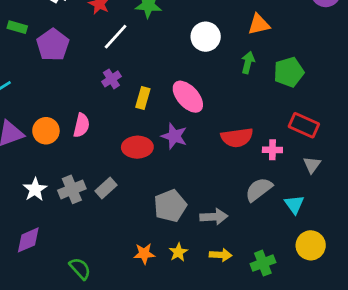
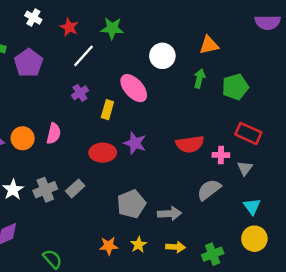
pink ellipse: (188, 97) -> (134, 88), moved
gray triangle: (312, 165) -> (245, 168), moved
cyan triangle: (294, 204) -> (252, 206), moved

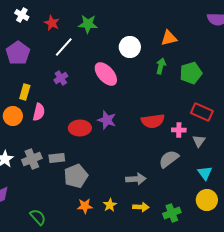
yellow rectangle: (107, 110) -> (25, 92), moved
gray rectangle: (75, 188) -> (57, 158), turned 35
gray pentagon: (131, 204) -> (76, 176), moved

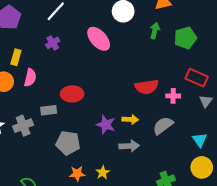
purple star: (107, 120) -> (106, 125), moved
gray triangle: (199, 141) -> (206, 101), moved
gray rectangle: (57, 158) -> (49, 110), moved
gray pentagon: (76, 176) -> (68, 143), turned 30
yellow arrow: (141, 207) -> (130, 119), moved

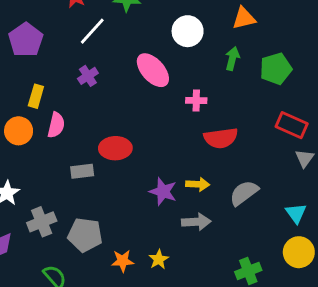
pink cross: (173, 96) -> (196, 100), moved
gray cross: (23, 126) -> (42, 222), moved
gray pentagon: (68, 143) -> (85, 235), moved

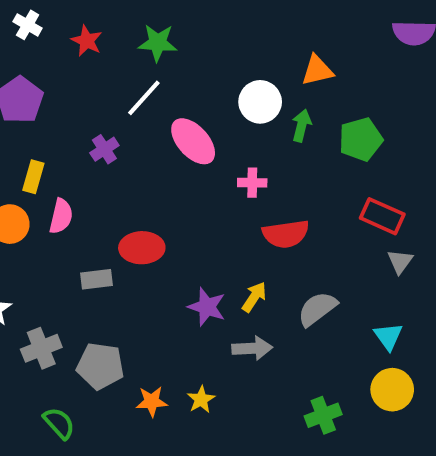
white line: (92, 31) -> (144, 98), moved
white circle: (188, 31) -> (260, 102), moved
yellow arrow: (198, 184) -> (254, 297), turned -60

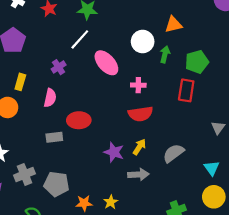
pink semicircle: (61, 216) -> (50, 98), moved
red rectangle: (382, 216) -> (186, 90), moved, turned 75
red semicircle: (286, 234) -> (140, 114), moved

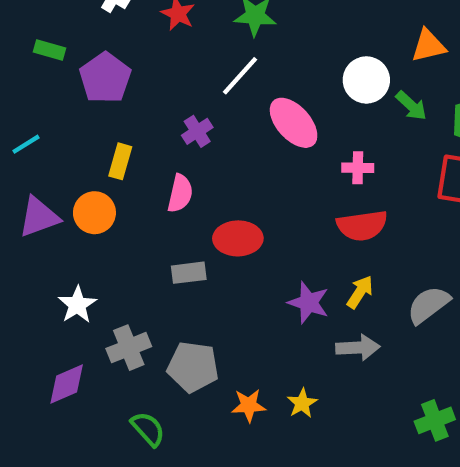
green arrow: (165, 54) -> (411, 106), turned 119

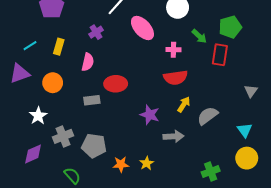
green arrow: (411, 106) -> (199, 36), moved
cyan line: (26, 144) -> (30, 46), moved
orange circle: (94, 213) -> (53, 83), moved
yellow arrow: (360, 292) -> (184, 104), moved

